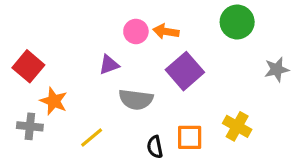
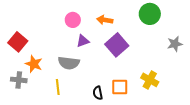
pink circle: (136, 31) -> (73, 20), moved
purple triangle: (109, 65) -> (83, 41), moved
gray semicircle: (136, 99) -> (69, 63), moved
yellow line: (92, 137) -> (58, 87), turned -56

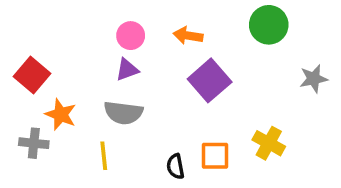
purple triangle: (83, 41) -> (127, 70), moved

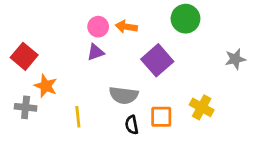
green circle: (269, 25) -> (185, 19), moved
orange arrow: (188, 36) -> (126, 27), moved
gray semicircle: (123, 113) -> (124, 95), moved

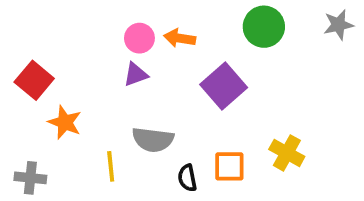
gray star: (235, 59) -> (339, 25), moved
gray semicircle: (124, 95) -> (153, 140), moved
gray cross: (26, 107) -> (30, 178), moved

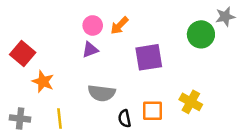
green circle: (264, 27) -> (201, 34), moved
orange arrow: (180, 38) -> (119, 25), turned -54
purple square: (224, 86) -> (149, 57), turned 32
yellow line: (111, 166) -> (60, 119), moved

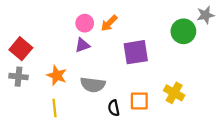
orange star: (43, 82) -> (57, 75), moved
gray cross: (20, 119) -> (18, 77), moved

